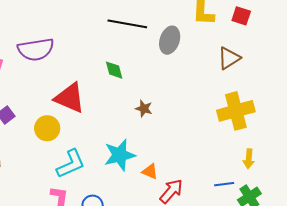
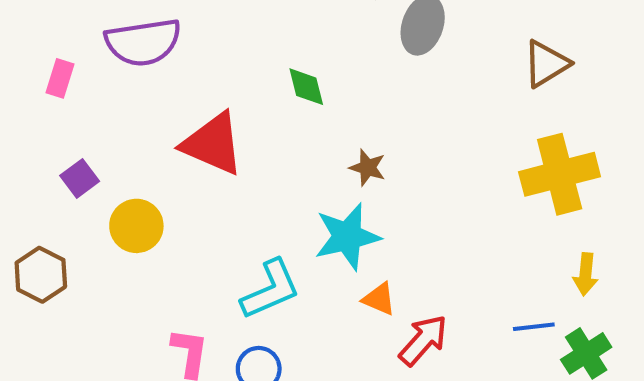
yellow circle: (47, 128) -> (136, 226), moved
cyan star: (120, 155) -> (347, 237), moved
cyan L-shape: (71, 164) -> (271, 289), moved

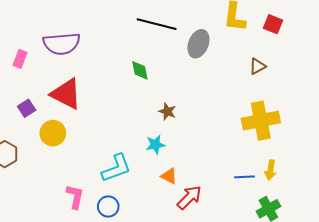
brown triangle: (546, 64) -> (258, 66), size x0.7
red triangle: (213, 144) -> (66, 94), moved
cyan star: (347, 237) -> (155, 145), size x0.6
blue line: (534, 327) -> (245, 177), moved

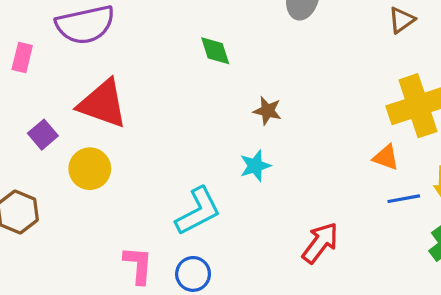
orange triangle: (169, 176) -> (386, 157), moved

